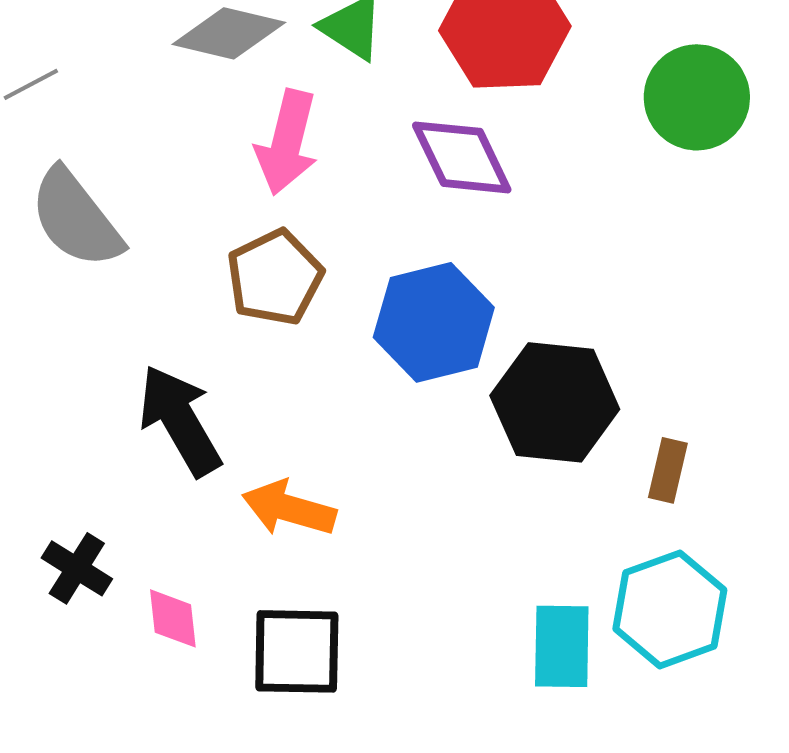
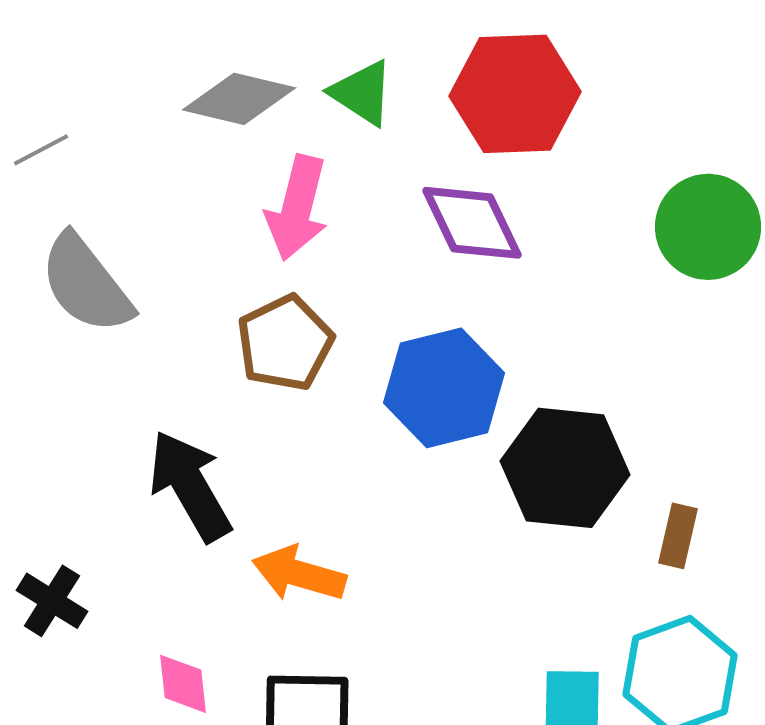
green circle: (697, 97) -> (708, 227), moved
black cross: (77, 568) -> (52, 601), moved

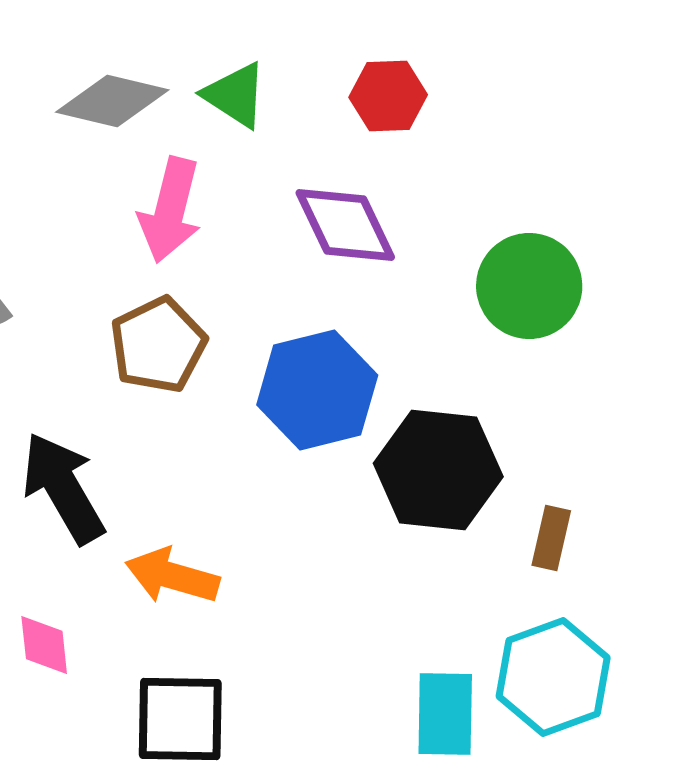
red hexagon: (515, 94) -> (388, 96), size x0.6
green circle: (708, 227) -> (529, 286), moved
pink diamond: (183, 684) -> (44, 645), moved

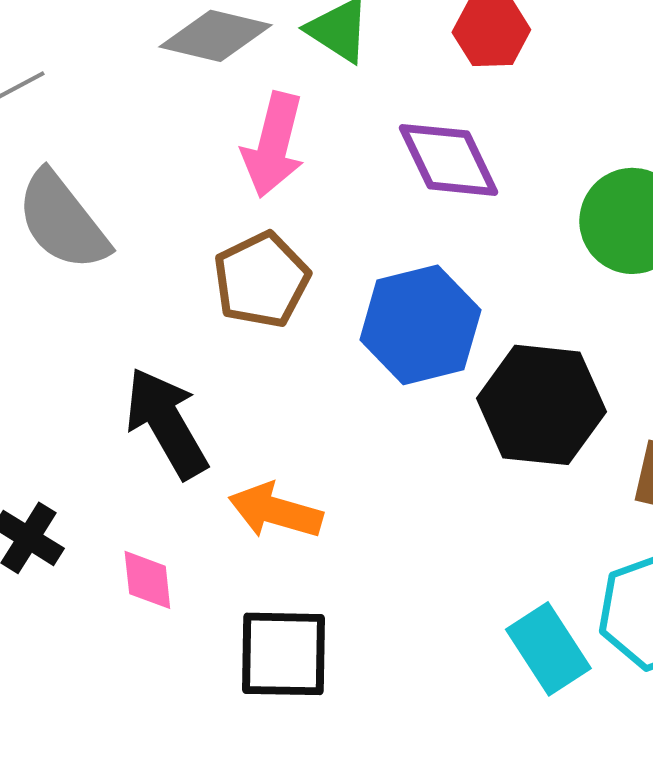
cyan rectangle: (445, 714) -> (548, 649), turned -34

